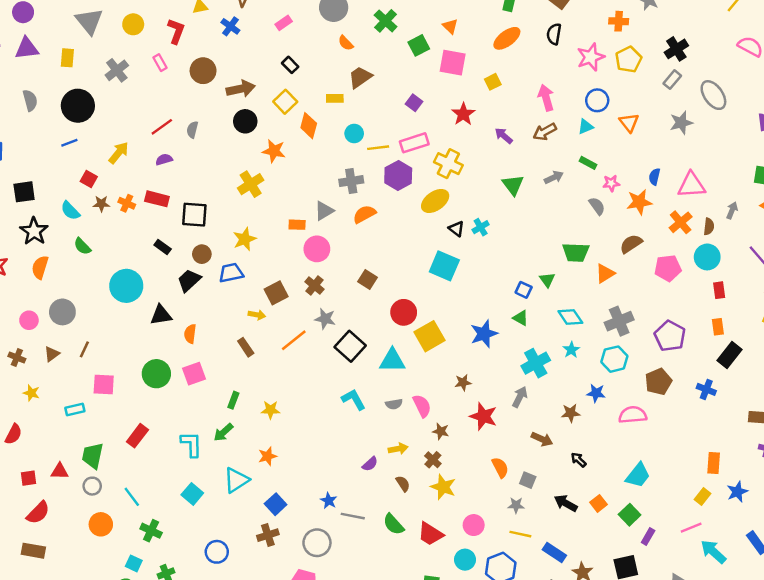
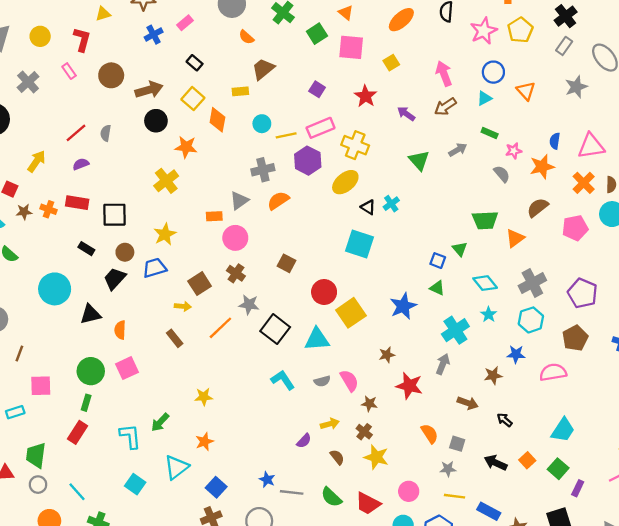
blue cross: (230, 26) -> (154, 35), moved, turned 30
green rectangle: (233, 400) -> (86, 403), moved

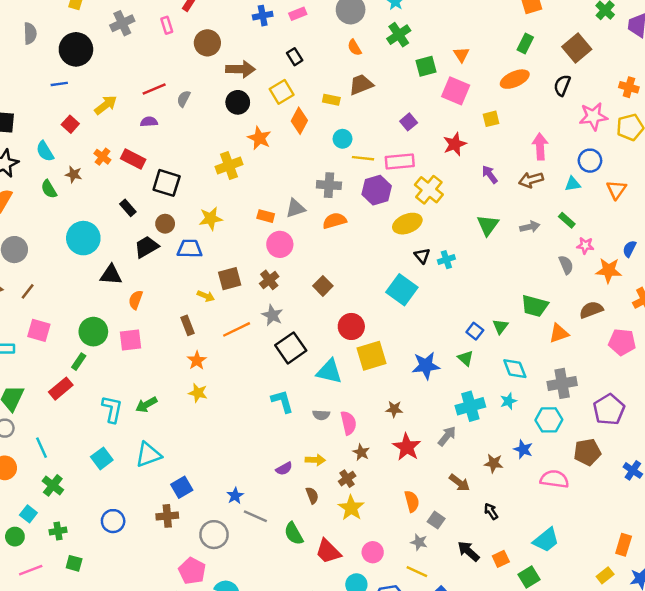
brown star: (24, 212) -> (74, 174), moved
orange star: (204, 442) -> (197, 360), moved, turned -30

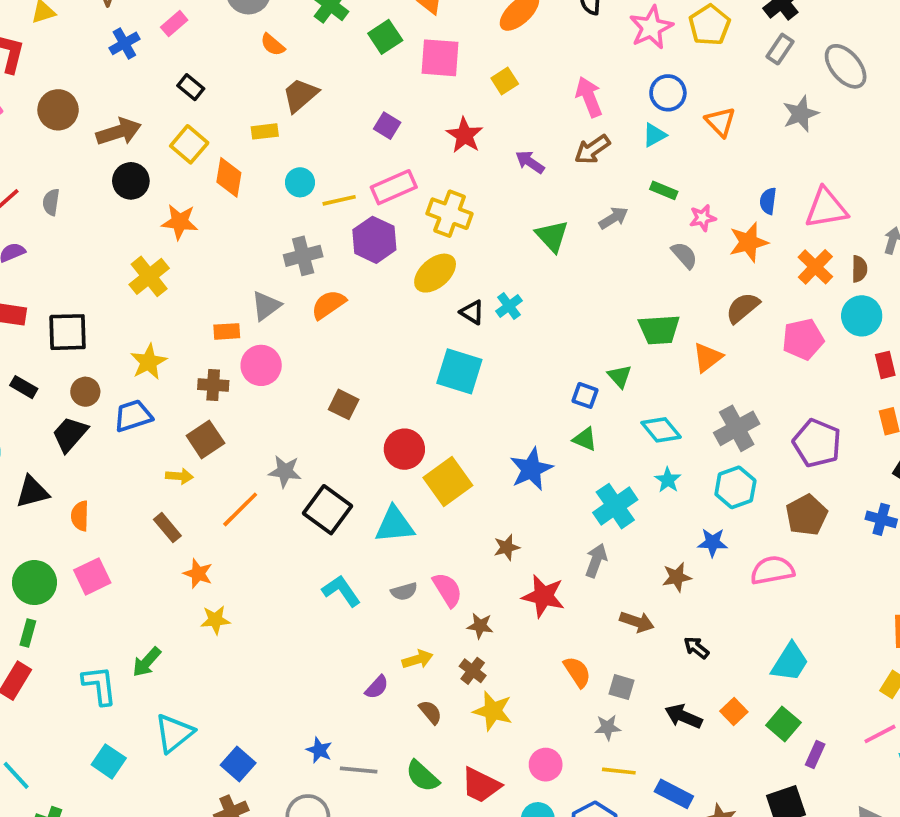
brown cross: (269, 280) -> (213, 385), moved, turned -30

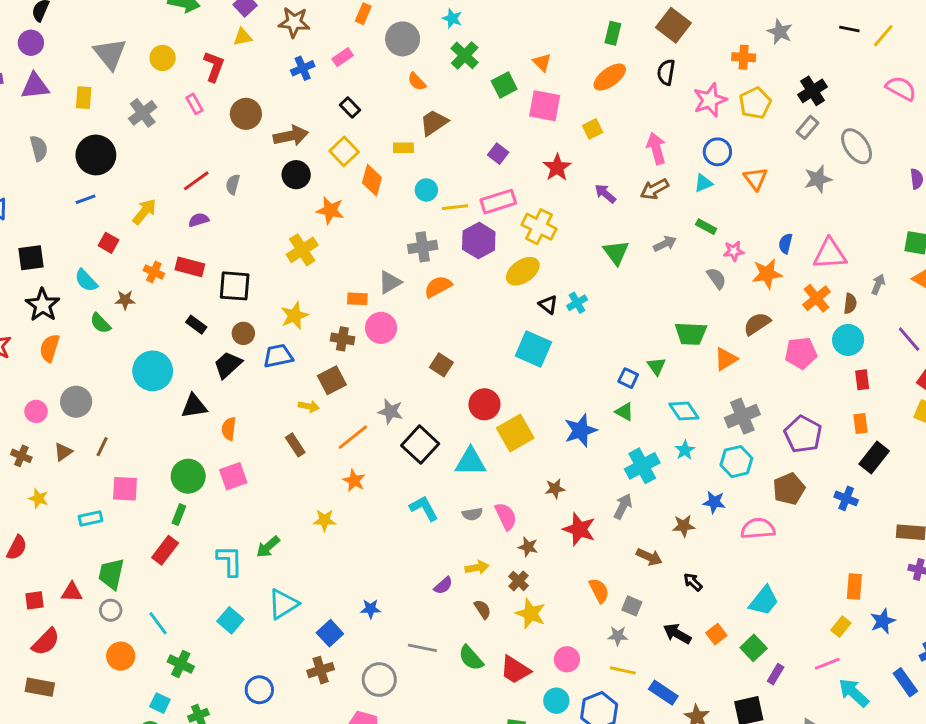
orange star: (198, 574) -> (354, 481), moved
blue star: (319, 750) -> (371, 609), moved, turned -30

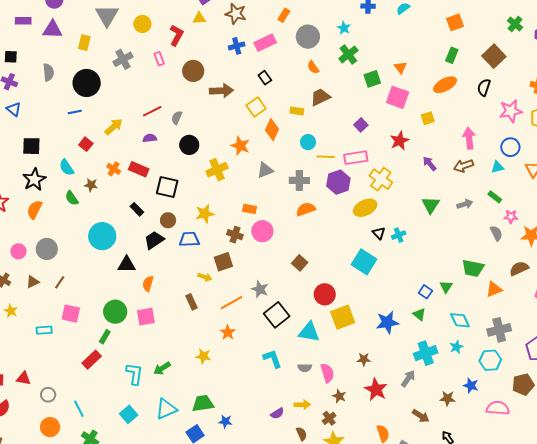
pink rectangle: (343, 57) -> (265, 43), size x1.5
black circle: (296, 175) -> (189, 145), moved
gray triangle: (390, 282) -> (265, 170), moved
green trapezoid: (111, 574) -> (203, 403), moved, turned 60

